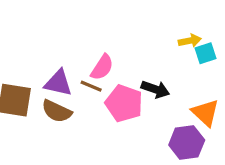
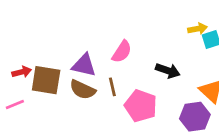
brown line: (91, 86) -> (112, 87), moved, turned 54
pink pentagon: (124, 103) -> (141, 106), moved

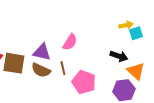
black arrow: (168, 71) -> (119, 56), moved

